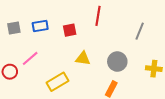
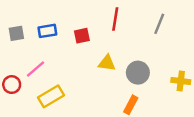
gray line: (140, 31) -> (159, 24), moved
yellow triangle: (83, 58) -> (107, 63), moved
yellow rectangle: (57, 82) -> (51, 96), moved

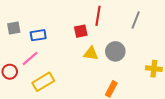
blue rectangle: (47, 31) -> (38, 35), moved
red square: (82, 36) -> (81, 31), moved
gray circle: (138, 73) -> (115, 51), moved

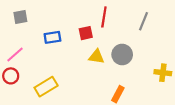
gray square: (14, 28) -> (20, 17), moved
blue rectangle: (38, 35) -> (52, 37), moved
pink line: (30, 58) -> (15, 54), moved

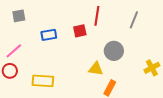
yellow triangle: (96, 57) -> (96, 69), moved
yellow cross: (163, 73) -> (152, 68), turned -35
yellow rectangle: (46, 87) -> (43, 81), turned 35

